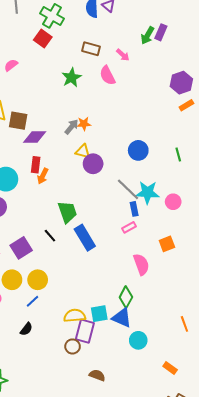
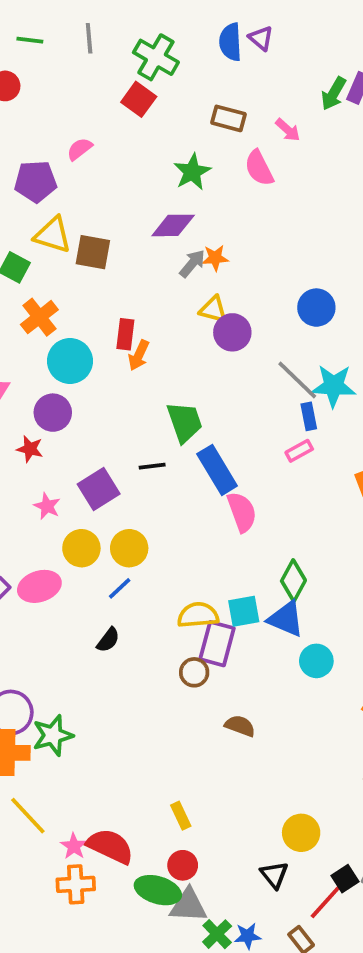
purple diamond: (35, 137) -> (173, 225), moved
black line: (50, 236) -> (152, 466), turned -56
pink semicircle: (141, 264) -> (242, 512), moved

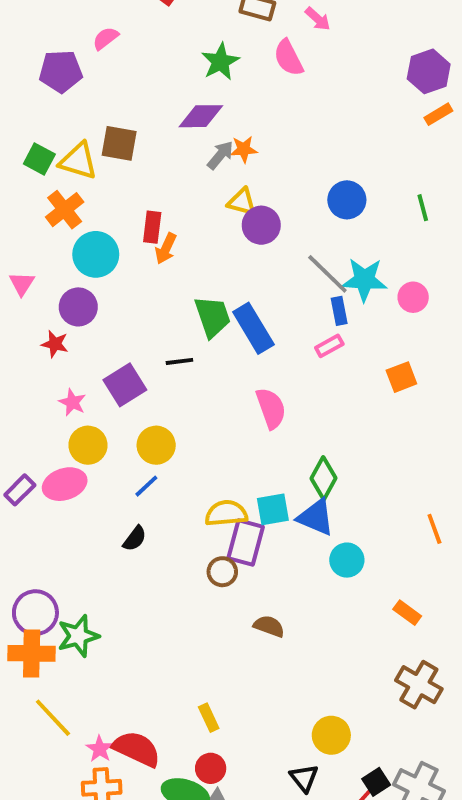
yellow triangle: (53, 235) -> (78, 161), moved
blue rectangle: (217, 470) -> (253, 328), moved
yellow circle: (81, 548) -> (88, 445), moved

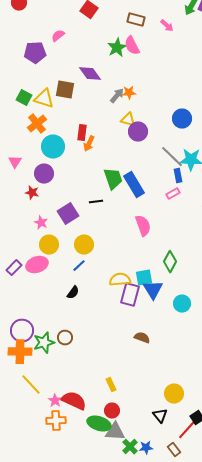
pink semicircle: (288, 58) -> (132, 46), moved
purple diamond: (201, 116) -> (90, 74), moved, turned 55
blue triangle: (316, 517) -> (153, 290), moved, turned 35
brown circle: (222, 572) -> (65, 338), moved

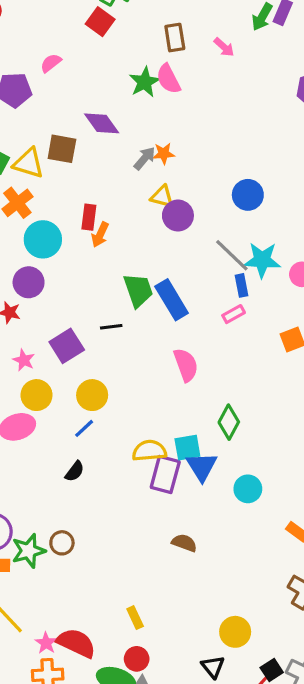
brown rectangle: (136, 20) -> (175, 38), turned 66

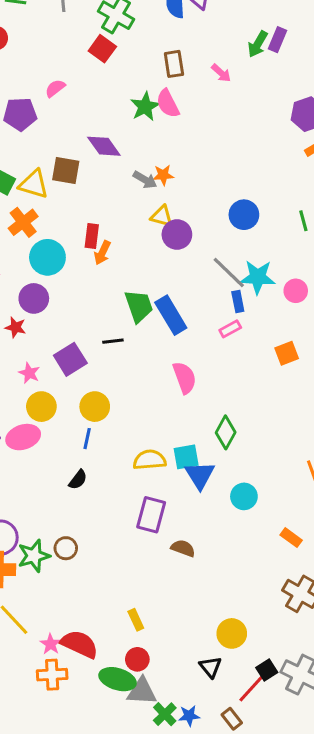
gray arrow: (145, 158) -> (145, 180), turned 80
blue line: (84, 428) -> (87, 439), turned -35
purple rectangle: (165, 475) -> (151, 515), moved

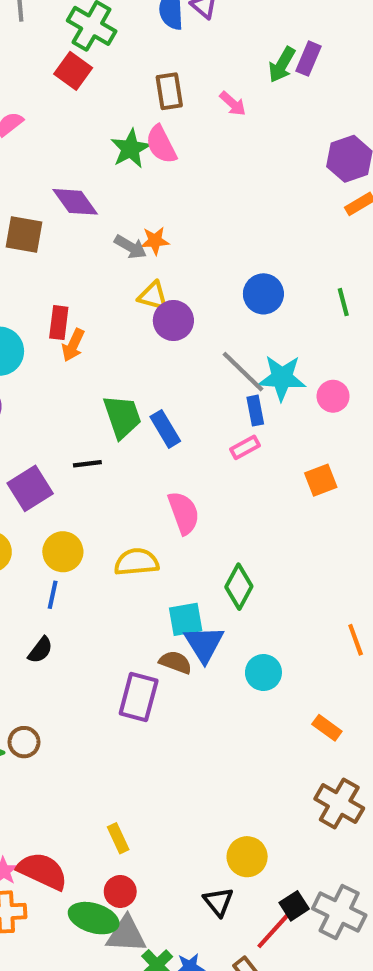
blue rectangle: (171, 315) -> (165, 429), size x0.7
yellow semicircle: (150, 460) -> (137, 562), moved
brown semicircle: (183, 548) -> (175, 662), moved

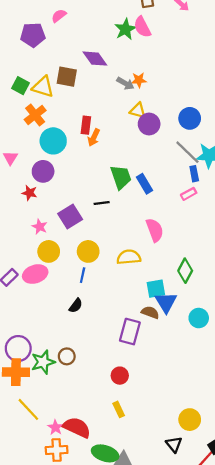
blue circle: (263, 294) -> (190, 118), moved
red circle: (120, 891) -> (120, 376), moved

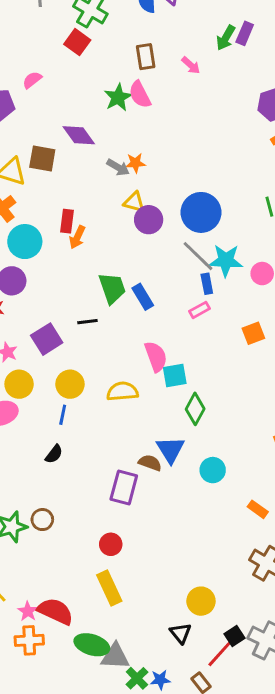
blue circle: (190, 118) -> (201, 212), size x1.4
cyan square: (156, 289) -> (175, 375), moved
yellow rectangle: (119, 409) -> (109, 588), size x1.6

